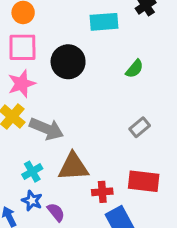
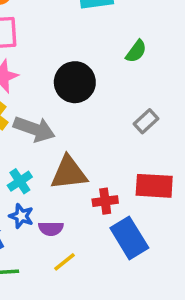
black circle: (68, 62) -> (75, 82), moved
purple semicircle: (56, 212) -> (51, 229), turned 132

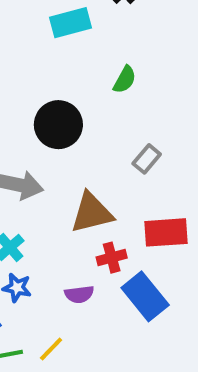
brown triangle: (69, 173) -> (92, 213), moved
purple semicircle: (51, 229) -> (79, 294), moved
yellow line: (65, 262) -> (51, 349), moved

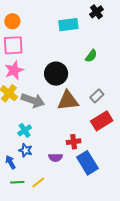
brown triangle: (92, 213) -> (68, 101), moved
red rectangle: (166, 232) -> (102, 121), moved, turned -35

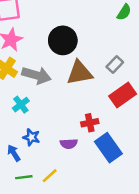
green semicircle: (91, 56) -> (124, 12), moved
cyan cross: (25, 130) -> (21, 105), moved

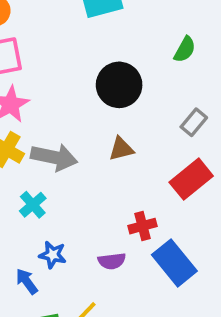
black circle: (63, 40) -> (119, 85), moved
gray rectangle: (115, 65) -> (194, 122), moved
brown triangle: (79, 73) -> (121, 149), size x0.6

